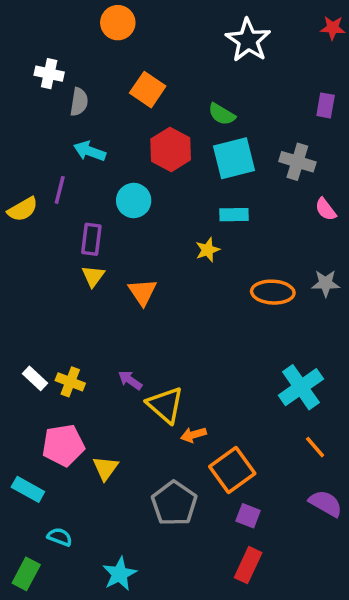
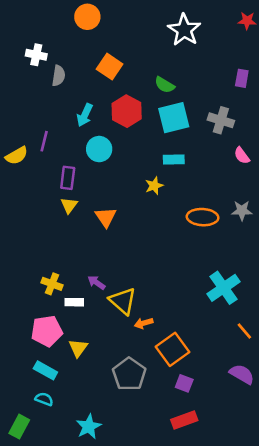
cyan arrow: (90, 151) -> (85, 115), moved, turned -85
white rectangle: (35, 378) -> (74, 302), moved, turned -42
orange line: (315, 447) -> (244, 331), moved
cyan rectangle: (28, 489) -> (45, 370), moved
red rectangle: (248, 565) -> (184, 420), turned 45

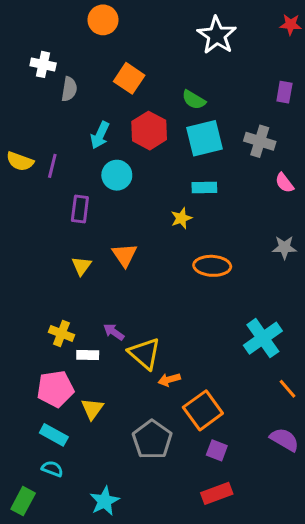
yellow semicircle: (17, 156) -> (20, 161), moved, turned 50
yellow triangle: (69, 205) -> (81, 266), moved
orange ellipse: (203, 217) -> (212, 266), moved

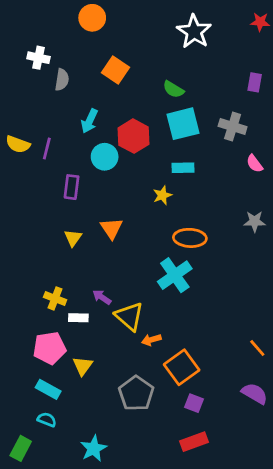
red hexagon: (149, 131) -> (133, 136), moved
cyan cross: (263, 338) -> (175, 275), moved

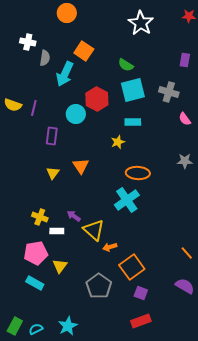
cyan arrow: (89, 121) -> (65, 74), moved, size x1.4
cyan semicircle: (47, 420) -> (36, 329), moved, turned -48

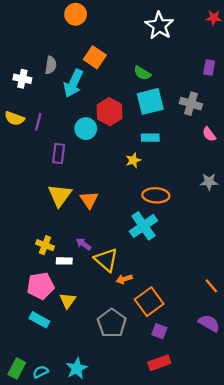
white cross: (28, 42) -> (22, 79), moved
orange triangle: (81, 166) -> (89, 200), moved
yellow triangle: (53, 173) -> (60, 195), size x1.6

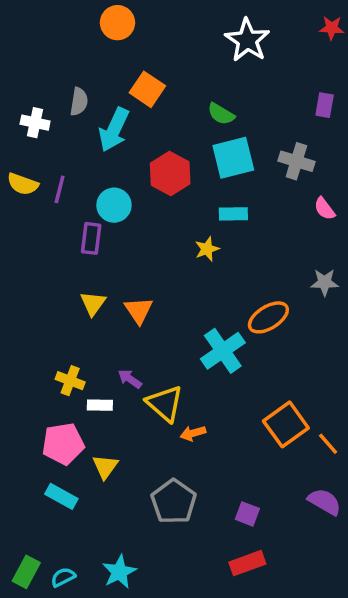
cyan circle: (86, 129) -> (114, 205), moved
yellow triangle: (60, 195) -> (93, 303), size x0.7
orange ellipse: (156, 195) -> (268, 317), moved, turned -35
orange square: (149, 302) -> (286, 424), moved

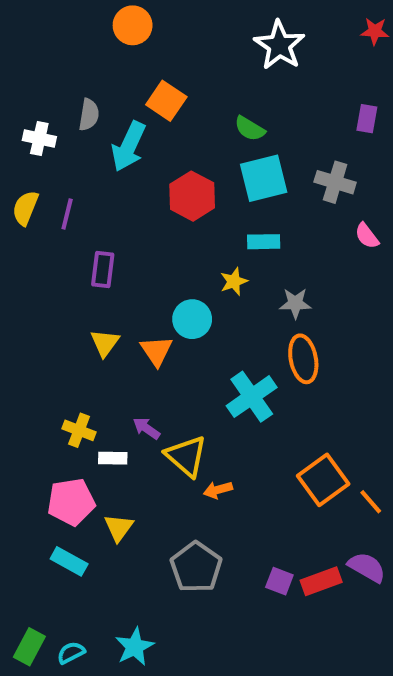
yellow semicircle: (23, 184) -> (25, 208), turned 92
cyan circle: (114, 205) -> (192, 319), moved
gray star: (325, 282) -> (295, 303), moved
orange ellipse: (268, 317) -> (303, 359), turned -69
red rectangle: (247, 563) -> (321, 581), moved

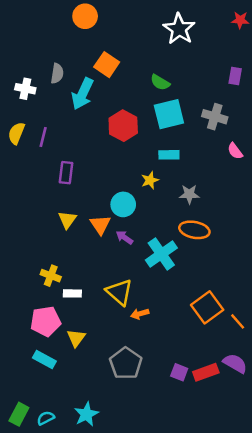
orange ellipse: (303, 359) -> (194, 230), turned -68
purple arrow: (146, 428) -> (124, 237), moved

